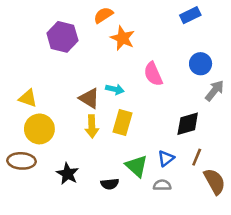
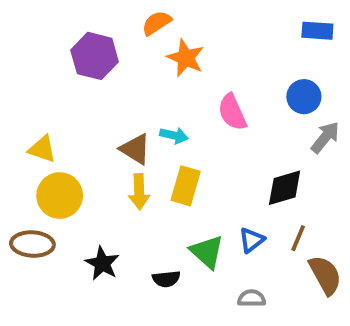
blue rectangle: (190, 15) -> (317, 31), moved, turned 30
gray semicircle: (162, 185) -> (252, 298), moved

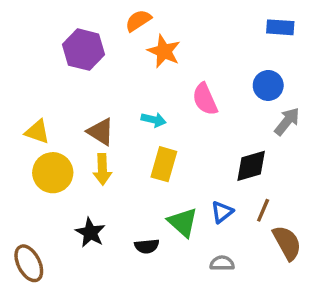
brown triangle: (135, 149) -> (101, 132), moved
yellow arrow: (139, 192) -> (102, 169), moved
brown ellipse: (32, 244) -> (29, 263), moved, turned 60

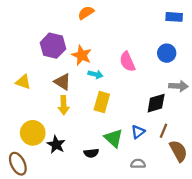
purple hexagon: (84, 50) -> (53, 46), moved
orange star: (164, 51) -> (82, 55), moved
gray arrow: (287, 121) -> (178, 86), moved, turned 54
yellow circle: (53, 173) -> (33, 133), moved

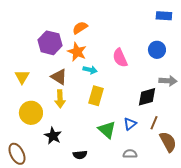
orange semicircle: (86, 13) -> (80, 28), moved
yellow triangle: (23, 82) -> (22, 77), turned 42
yellow circle: (33, 133) -> (31, 113), moved
black semicircle: (91, 153) -> (80, 155), moved

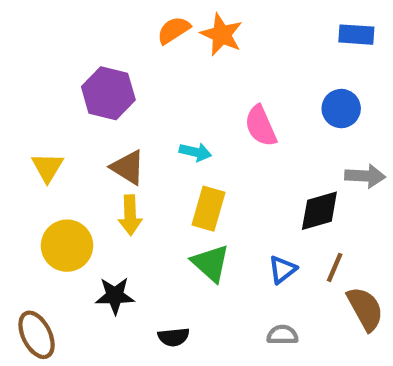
orange semicircle: (80, 28) -> (174, 30), moved
orange star: (77, 52) -> (222, 35), moved
green triangle: (107, 130) -> (211, 263), moved
black star: (53, 136) -> (115, 296), turned -30

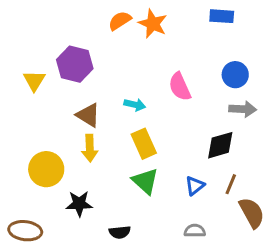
blue rectangle: (356, 35) -> (222, 16), moved
yellow triangle: (47, 167) -> (34, 81), moved
gray arrow: (365, 176) -> (243, 109), moved
yellow rectangle: (208, 209) -> (144, 144), turned -40
brown ellipse: (37, 335) -> (25, 231), turned -56

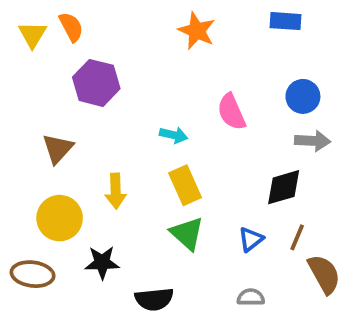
orange semicircle: (120, 21) -> (71, 27), moved, turned 95
yellow triangle: (34, 81) -> (33, 35), moved
brown triangle: (88, 115) -> (58, 149), moved, turned 40
brown ellipse: (25, 231) -> (33, 274), moved
black semicircle: (120, 232) -> (154, 299), size x1.4

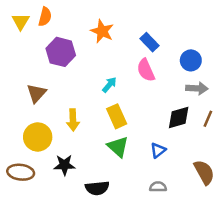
blue rectangle: (286, 21) -> (149, 42), moved, turned 42
orange semicircle: (71, 27) -> (45, 17), turned 42
orange star: (197, 31) -> (102, 31), moved
cyan arrow: (174, 135) -> (109, 85), turned -63
brown line: (297, 237) -> (208, 119), moved

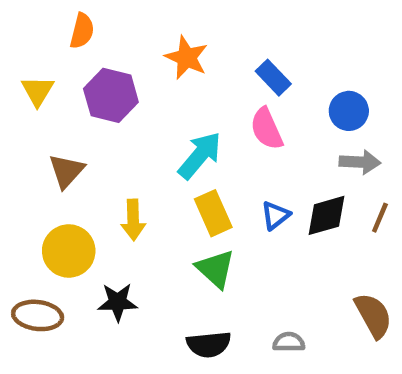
yellow triangle: (21, 22) -> (38, 91), moved
cyan arrow: (109, 85) -> (200, 155), size x1.6
blue triangle: (158, 150) -> (275, 215), moved
black semicircle: (97, 188) -> (209, 344), moved

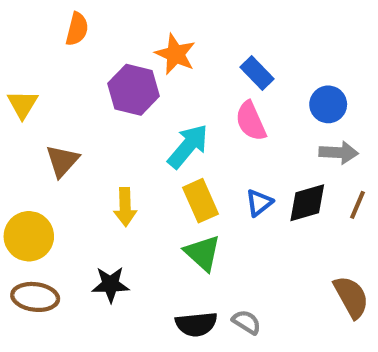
yellow triangle: (38, 91) -> (23, 104), moved
purple hexagon: (111, 95) -> (134, 90), moved
yellow circle: (69, 251) -> (29, 236), moved
gray semicircle: (289, 342) -> (247, 322), moved, turned 32

